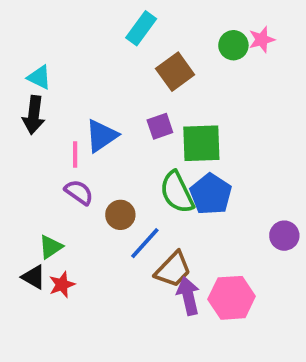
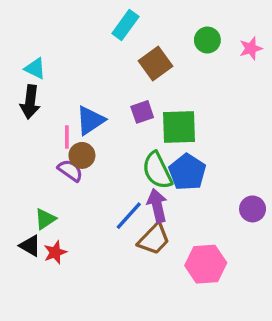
pink star: (262, 40) -> (251, 48), moved
brown circle: (120, 215) -> (82, 155), moved
purple arrow: (188, 296) -> (157, 206), moved

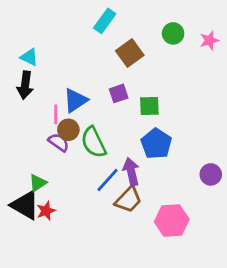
green square: (179, 127) -> (149, 106), size x0.7
green semicircle: (157, 170) -> (94, 142), moved
black triangle: (30, 246) -> (25, 205), size x1.6

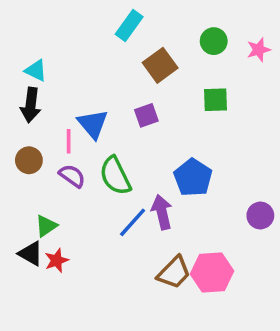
blue triangle: (75, 100) -> (93, 124), turned -36
green square: (149, 106) -> (215, 100), moved
brown circle: (68, 130) -> (29, 160), moved
brown trapezoid: (128, 200) -> (174, 272), moved
black triangle: (25, 205) -> (31, 254), size x0.7

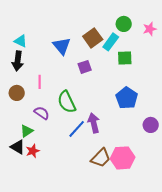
cyan rectangle: (129, 26) -> (111, 42), moved
blue triangle: (93, 124) -> (62, 46), moved
purple semicircle: (72, 176) -> (42, 113), moved
blue pentagon: (193, 178) -> (127, 98), moved

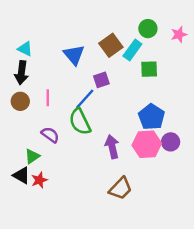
brown circle: (17, 93) -> (20, 101), moved
purple circle: (151, 125) -> (171, 142), moved
blue line: (77, 129) -> (85, 99), moved
pink hexagon: (123, 158) -> (147, 144), moved

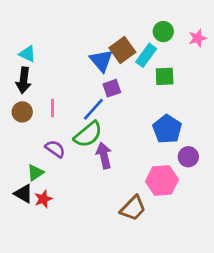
blue triangle: (74, 55) -> (101, 61), moved
green semicircle: (80, 122) -> (88, 134), turned -104
pink hexagon: (147, 144) -> (162, 180), moved
purple arrow: (112, 147) -> (104, 155), moved

